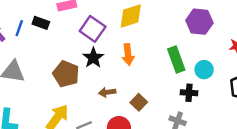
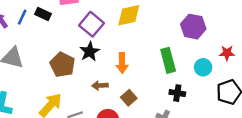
orange arrow: (128, 55) -> (122, 63), moved
cyan circle: (204, 70) -> (203, 67), moved

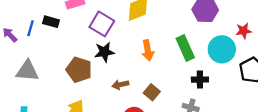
black star: (90, 52) -> (104, 52), turned 30
orange arrow: (122, 63) -> (148, 50), moved
cyan circle: (203, 67) -> (222, 49), size x1.5

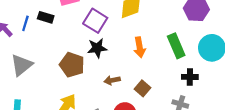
gray triangle: (27, 71) -> (22, 65), turned -45

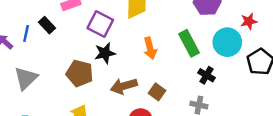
black rectangle: (46, 17) -> (47, 25), turned 35
black cross: (190, 77) -> (207, 75), turned 35
brown arrow: (112, 80) -> (124, 86), size x1.5

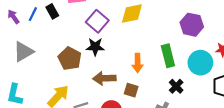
orange arrow: (150, 48) -> (138, 63), moved
brown square: (157, 92) -> (131, 90), turned -32

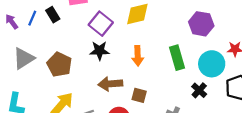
brown pentagon: (70, 59) -> (59, 65), moved
orange arrow: (138, 63) -> (138, 56), moved
black cross: (176, 86) -> (199, 90), moved

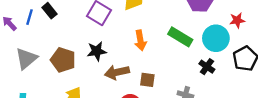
black star: (100, 51) -> (97, 51), moved
green rectangle: (177, 58) -> (180, 37), turned -35

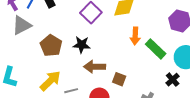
orange arrow: (140, 40) -> (135, 36), moved
gray triangle: (26, 59) -> (22, 25), moved

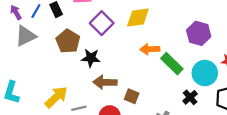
orange arrow: (135, 36) -> (150, 49), turned 84
brown pentagon: (51, 46) -> (68, 41), moved

